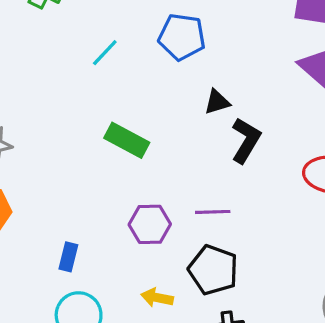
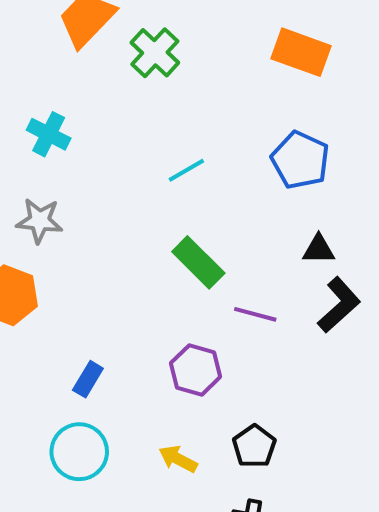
cyan line: (105, 53) -> (186, 170), moved
purple line: (213, 212) -> (255, 314), moved
black pentagon: (213, 270) -> (254, 446), size x0.7

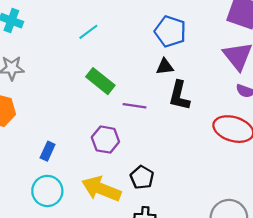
blue pentagon: (300, 160) -> (170, 31), moved
black L-shape: (339, 305) -> (179, 96), turned 152
yellow arrow: (178, 459) -> (101, 189), size x1.8

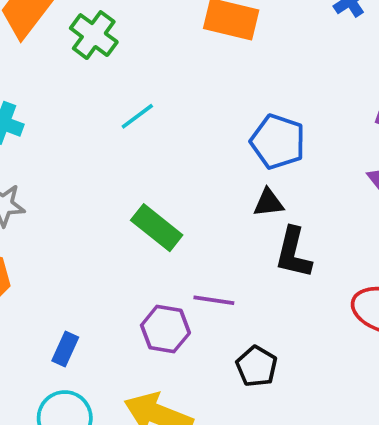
cyan line: (88, 32) -> (137, 116), moved
purple line: (134, 106) -> (214, 300), moved
black pentagon: (142, 177) -> (257, 366), moved

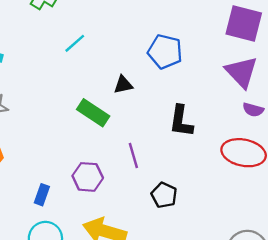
black triangle: (268, 203) -> (123, 85), moved
purple line: (214, 300) -> (133, 156), turned 70
purple hexagon: (165, 329) -> (88, 177), moved

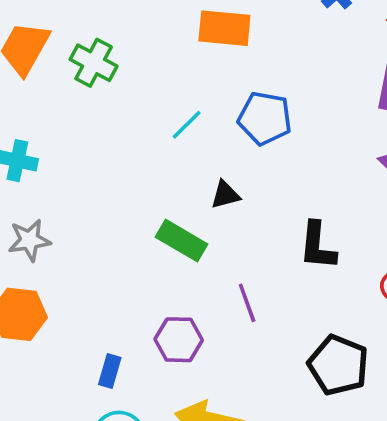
cyan line: (75, 43) -> (187, 125), moved
blue pentagon: (165, 52) -> (265, 118), moved
black pentagon: (164, 195) -> (338, 365), moved, size x1.5

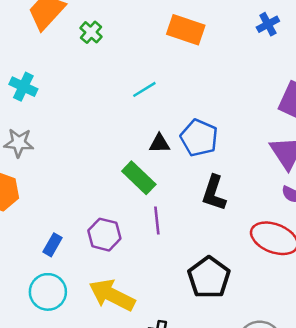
green cross: (94, 63) -> (91, 32), size x0.7
blue pentagon: (265, 118) -> (199, 138), moved
green rectangle: (181, 241) -> (139, 178), moved

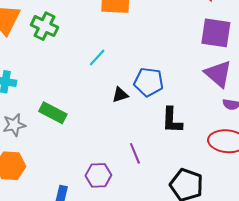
green cross: (91, 32) -> (44, 26), size x1.5
green rectangle: (139, 178) -> (53, 113), moved

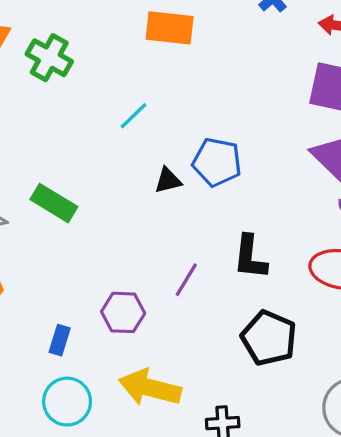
black L-shape: (172, 120) -> (250, 257), moved
purple line: (135, 153) -> (186, 280), turned 50

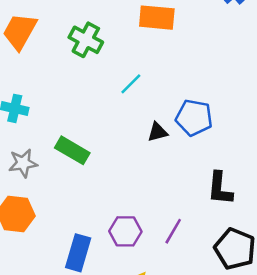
green cross: (49, 58) -> (86, 40), moved
purple line: (186, 280) -> (173, 231), moved
blue rectangle: (60, 340) -> (78, 253), size x1.6

